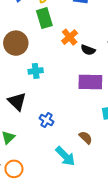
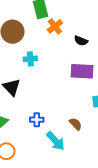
orange cross: (70, 37) -> (55, 26), moved
blue cross: (46, 120) -> (37, 120), moved, turned -32

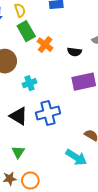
blue cross: (37, 120) -> (48, 113), moved, size x1.6

